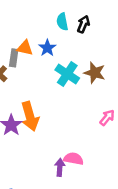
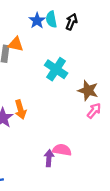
blue star: (47, 48) -> (37, 21), moved
brown star: (95, 73) -> (88, 91), moved
orange arrow: (30, 116) -> (20, 110), size x0.7

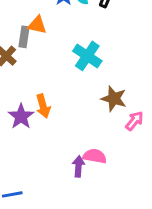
brown star: (88, 91) -> (114, 99), moved
pink arrow: (94, 111) -> (134, 121), moved

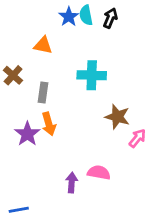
gray rectangle: (24, 37) -> (43, 92), moved
cyan cross: (87, 56) -> (92, 75), turned -32
purple arrow: (78, 166) -> (72, 183), moved

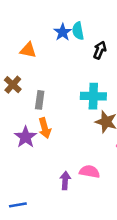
black arrow: (110, 18) -> (100, 50), moved
orange triangle: (43, 45) -> (28, 50), moved
cyan cross: (92, 75) -> (93, 96), moved

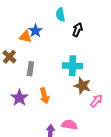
blue star: (63, 32) -> (35, 31), moved
orange triangle: (28, 50) -> (25, 37), moved
orange arrow: (45, 128) -> (44, 96), moved

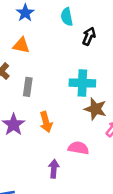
blue star: (35, 31) -> (25, 13), moved
pink semicircle: (69, 125) -> (78, 148), moved

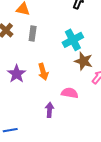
cyan cross: (82, 83) -> (73, 40), turned -30
gray rectangle: (28, 87) -> (33, 34), moved

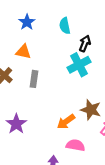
cyan cross: (73, 40) -> (79, 65), moved
orange arrow: (43, 72) -> (66, 122), moved, turned 70

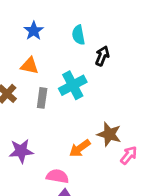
cyan cross: (79, 65) -> (73, 85), moved
purple star: (16, 124) -> (21, 151), turned 30
pink semicircle: (75, 145) -> (57, 176), moved

